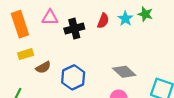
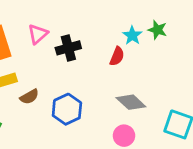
pink triangle: (50, 17) -> (38, 34), turned -42
red semicircle: (103, 21) -> (117, 56), moved

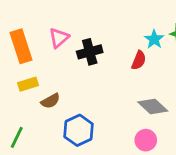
blue hexagon: (67, 109) -> (78, 130), moved

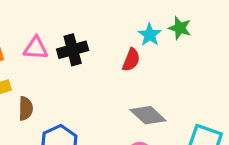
pink triangle: (59, 38) -> (36, 48), moved, turned 45
brown semicircle: (50, 101) -> (26, 108), turned -60

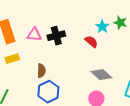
red semicircle: (131, 60) -> (91, 42), turned -72
brown semicircle: (26, 108) -> (41, 71), moved

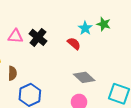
black cross: (56, 36) -> (38, 37), turned -36
brown semicircle: (41, 71) -> (12, 73), moved

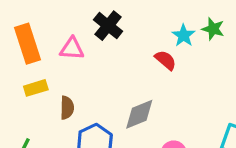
black cross: (38, 37) -> (108, 26), moved
gray diamond: (84, 77) -> (139, 114), moved, turned -65

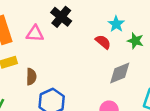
green star: (213, 29) -> (135, 41), moved
gray diamond: (139, 114) -> (120, 73), moved

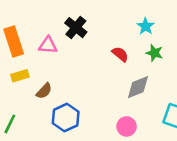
cyan star: (116, 24) -> (146, 26), moved
brown semicircle: (31, 77) -> (44, 91), turned 42

